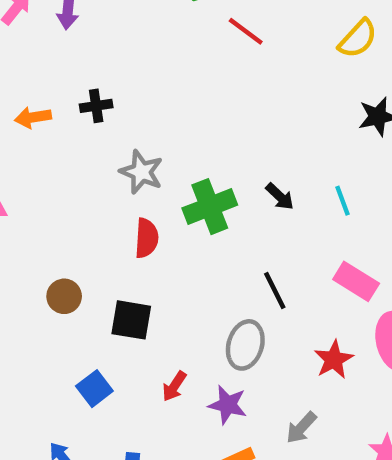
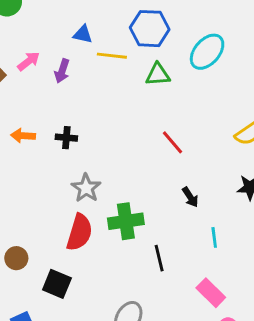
red line: (246, 31) -> (173, 142), moved
black arrow: (280, 196) -> (190, 197), moved
red semicircle: (147, 238) -> (79, 232), size x1.4
black line: (275, 290) -> (159, 258), moved

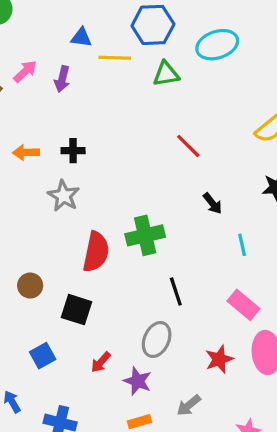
cyan ellipse: (207, 52) -> (217, 45), turned 36
gray star: (86, 188) -> (64, 196), moved
black line: (159, 258) -> (176, 291), moved

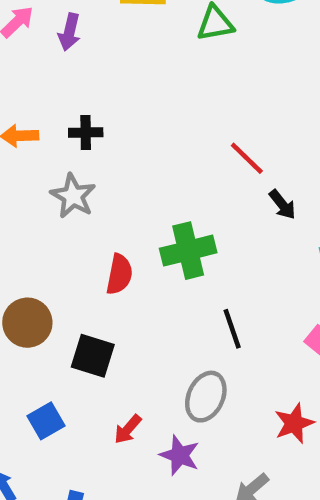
red line: (188, 146) -> (247, 158), moved
red semicircle: (96, 252) -> (119, 274), size x0.7
brown circle: (30, 286) -> (27, 323), size x1.4

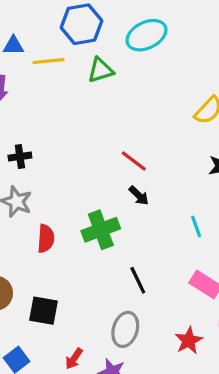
black arrow: (282, 205) -> (139, 196), moved
red semicircle: (119, 274) -> (46, 239), moved

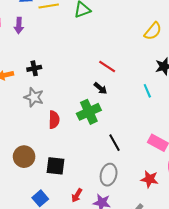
black arrow: (139, 196) -> (100, 88), moved
cyan line: (196, 226) -> (147, 91), moved
red star: (189, 341) -> (150, 179), turned -30

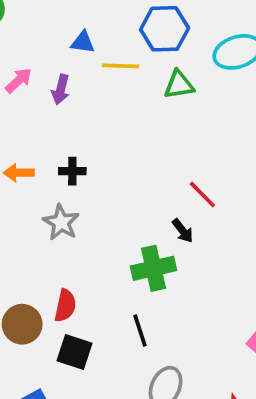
red semicircle: (54, 120) -> (65, 306), moved
black line: (115, 143) -> (140, 331), moved

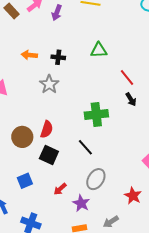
green triangle: (179, 85) -> (99, 50), moved
black arrow: (183, 231) -> (131, 99), moved
black line: (140, 331) -> (85, 147), turned -30

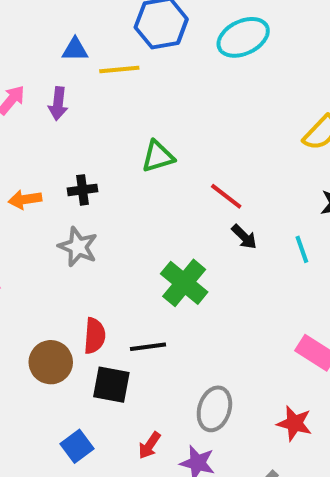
green cross: (96, 114) -> (184, 283), turned -30
black line: (85, 147) -> (148, 347), moved, turned -42

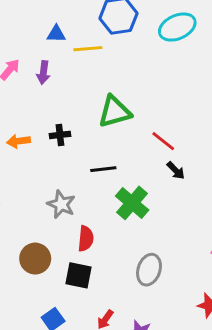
green triangle: (158, 156) -> (115, 112), size x1.4
gray star: (78, 247) -> (61, 204), moved
red semicircle: (95, 336) -> (86, 239), moved
black line: (148, 347) -> (103, 169), moved
gray ellipse: (214, 409) -> (149, 270), moved

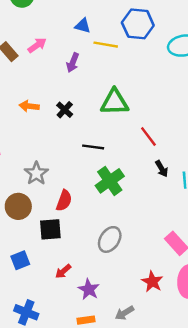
purple arrow: (43, 73) -> (73, 63), moved
black cross: (60, 135) -> (65, 110), turned 35
black arrow: (176, 170) -> (162, 169), moved
gray star: (61, 204) -> (36, 173), moved
black square: (79, 275) -> (50, 229), turned -30

